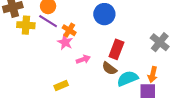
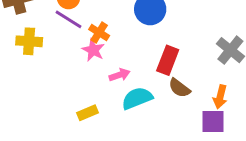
yellow cross: (26, 25) -> (29, 41), moved
brown semicircle: (109, 68) -> (179, 88), moved
cyan semicircle: (128, 78) -> (137, 98), moved

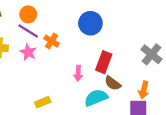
pink star: (93, 50) -> (28, 52), moved
pink arrow: (120, 75) -> (78, 73), moved, turned 112
cyan semicircle: (137, 98) -> (96, 98), moved

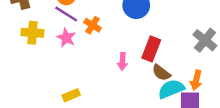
cyan semicircle: (96, 98) -> (171, 89), moved
yellow rectangle: (43, 102) -> (71, 95), moved

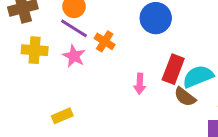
cyan semicircle: (171, 89) -> (198, 76), moved
yellow rectangle: (71, 95) -> (62, 116), moved

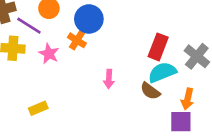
blue circle: (156, 18) -> (89, 19), moved
purple line: (74, 28) -> (29, 26), moved
red rectangle: (173, 69) -> (158, 47), moved

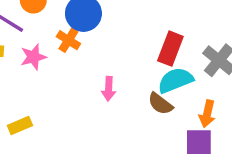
pink star: (49, 54) -> (33, 57), turned 30

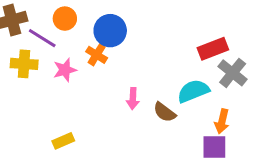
red rectangle: (170, 49) -> (213, 49), moved, turned 48
brown semicircle: (160, 104) -> (165, 112), moved
yellow rectangle: (20, 125) -> (63, 141), moved

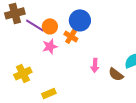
orange circle: (65, 19) -> (50, 26), moved
yellow cross: (24, 64) -> (23, 73), moved, turned -30

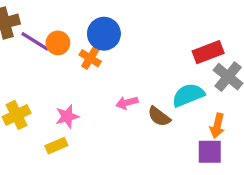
pink star: (50, 46) -> (67, 116), moved
pink arrow: (95, 65) -> (127, 103), turned 72

